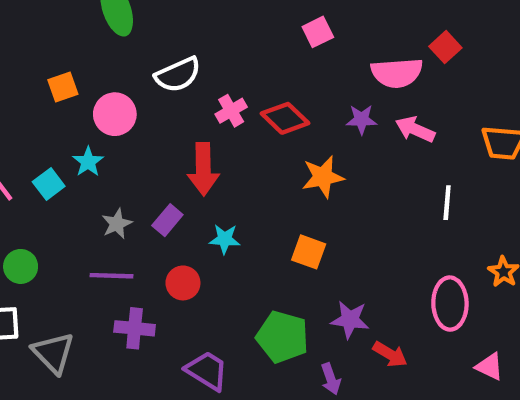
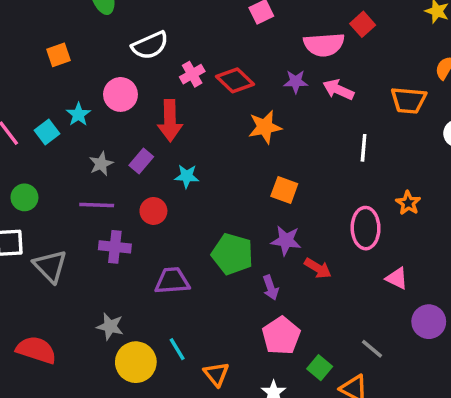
pink circle: (115, 114) -> (120, 94), moved
orange square: (309, 252) -> (284, 190), moved
purple trapezoid: (207, 371) -> (172, 281), turned -36

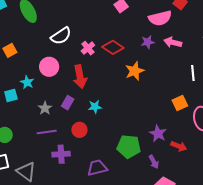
cyan square: (47, 132) -> (11, 95), turned 32
orange square: (284, 190) -> (180, 103), moved, turned -35
purple star: (286, 241) -> (158, 134), turned 30

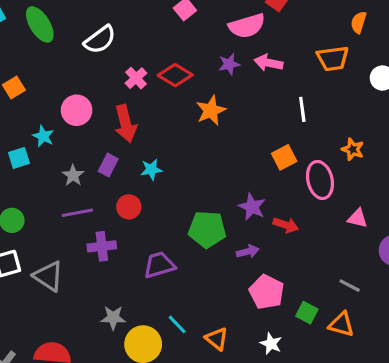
white semicircle: (61, 36) -> (100, 40), moved
purple arrow: (154, 162) -> (248, 252), turned -72

